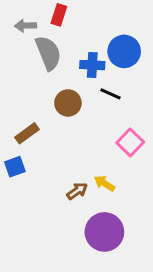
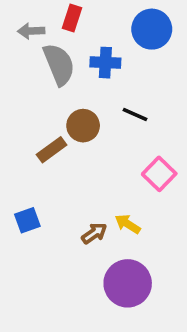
blue circle: (124, 51) -> (152, 29), moved
blue cross: (92, 65) -> (105, 63), moved
brown rectangle: (27, 133) -> (52, 150), moved
blue square: (15, 167) -> (27, 220), moved

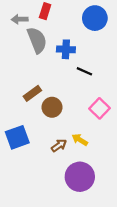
blue cross: (105, 63) -> (66, 49), moved
brown circle: (83, 126) -> (52, 107), moved
blue square: (27, 220) -> (17, 137), size x1.5

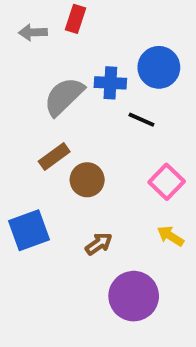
blue circle: (95, 18) -> (159, 67), moved
gray semicircle: (37, 40) -> (64, 96), moved, turned -112
yellow arrow: (80, 140) -> (170, 236), moved

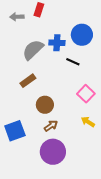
brown circle: (87, 180) -> (45, 105), moved
blue square: (29, 230) -> (15, 131), moved
purple circle: (134, 296) -> (53, 152), moved

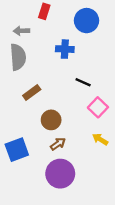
gray arrow: (17, 17) -> (21, 31), moved
blue circle: (82, 35) -> (87, 21), moved
gray semicircle: (33, 50) -> (18, 57), moved, turned 130
black line: (73, 62) -> (83, 82), moved

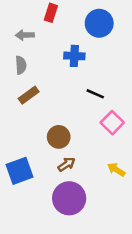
gray semicircle: (18, 57) -> (21, 65), size x0.6
brown rectangle: (32, 92) -> (29, 95), moved
yellow arrow: (100, 139) -> (116, 170), moved

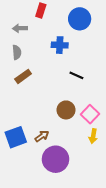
pink square: (112, 123) -> (90, 114), moved
brown circle: (59, 137) -> (66, 110), moved
brown arrow: (67, 164) -> (42, 136), moved
yellow arrow: (116, 170) -> (93, 136), turned -112

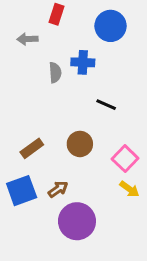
gray semicircle: (17, 52) -> (55, 73), moved
brown rectangle: (23, 76) -> (32, 148), moved
brown circle: (66, 110) -> (80, 144), moved
yellow arrow: (93, 136) -> (129, 189), turned -64

